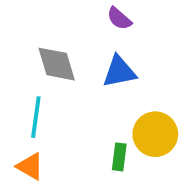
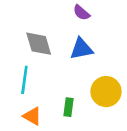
green rectangle: (119, 157) -> (68, 107), moved
orange triangle: (30, 166) -> (32, 116), moved

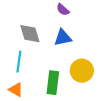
green rectangle: (68, 107) -> (53, 83), size x1.6
orange triangle: (32, 116) -> (16, 90), moved

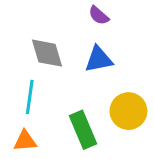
green rectangle: (53, 83) -> (83, 130), turned -30
orange triangle: (16, 90) -> (25, 141), turned -35

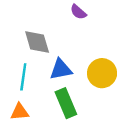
blue triangle: (99, 59) -> (61, 69), moved
yellow circle: (128, 111) -> (102, 73), moved

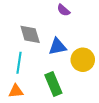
blue triangle: (61, 69) -> (57, 47), moved

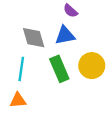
blue triangle: (57, 47) -> (65, 35), moved
green rectangle: (53, 84) -> (59, 69), moved

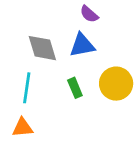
green rectangle: (59, 69) -> (75, 88), size x0.6

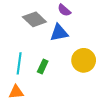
gray diamond: (42, 48) -> (34, 19), moved, turned -30
green rectangle: (75, 88) -> (43, 66), moved, turned 48

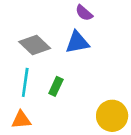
gray diamond: (34, 19) -> (35, 45), moved
yellow circle: (84, 60) -> (112, 116), moved

